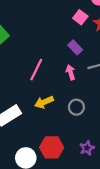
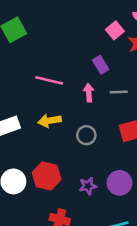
pink line: (36, 70) -> (49, 80), turned 65

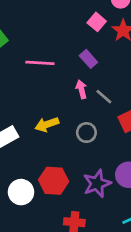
pink line: (49, 80) -> (40, 63), moved
gray line: (119, 92) -> (104, 97), moved, turned 54
purple star: (88, 186) -> (97, 183), size x1.5

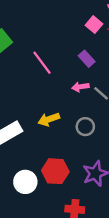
pink line: (40, 63) -> (42, 63), turned 50
pink arrow: (81, 89) -> (80, 87), turned -84

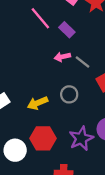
pink line: (42, 63) -> (40, 18), moved
yellow arrow: (49, 119) -> (38, 103), moved

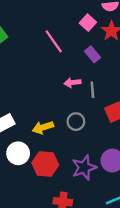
purple rectangle: (67, 30) -> (93, 54), moved
gray line: (82, 62) -> (92, 90), turned 42
white circle: (15, 150) -> (18, 153), moved

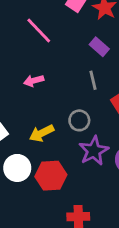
purple rectangle: (93, 54) -> (99, 47), moved
pink arrow: (72, 83) -> (34, 81), moved
purple star: (84, 168) -> (94, 151), moved

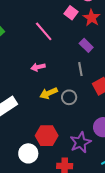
yellow arrow: (42, 133) -> (49, 93), moved
purple star: (94, 151) -> (80, 142), moved
white circle: (17, 168) -> (28, 153), moved

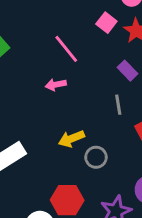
pink arrow: (38, 67) -> (56, 85), moved
gray circle: (69, 97) -> (96, 157), moved

